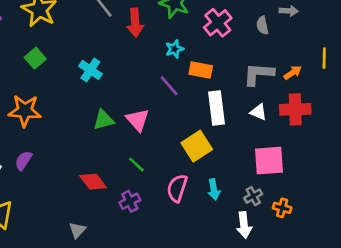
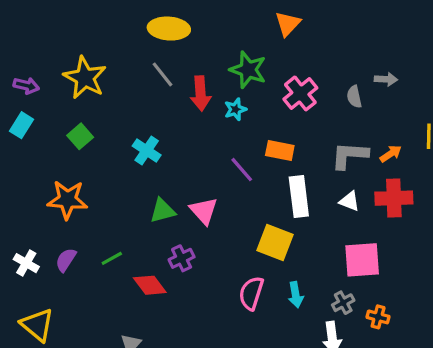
cyan star: (174, 49) -> (235, 109), moved
yellow square: (197, 146) -> (275, 242), turned -36
green line: (136, 165) -> (112, 258), moved, turned -72
purple cross: (130, 201) -> (182, 258), moved

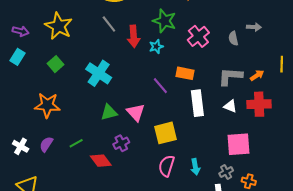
cyan cross: (147, 151) -> (99, 73), size x1.4
yellow square: (275, 242) -> (165, 133), moved, turned -35

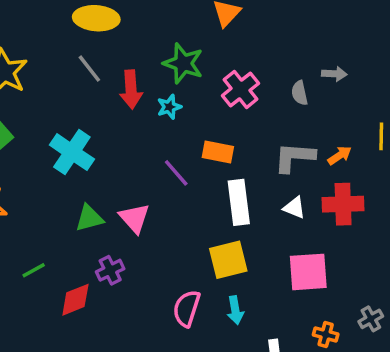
yellow square: (165, 133) -> (228, 260), moved
red diamond: (101, 161) -> (75, 300), turned -75
gray cross: (226, 172) -> (371, 319), moved

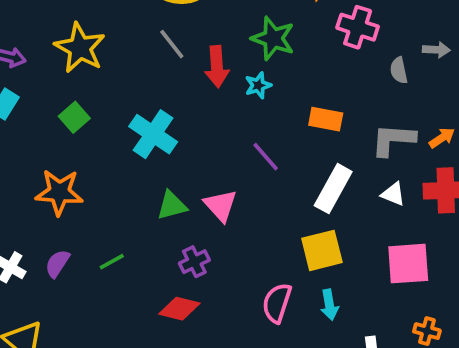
pink cross: (240, 89) -> (358, 27), moved, turned -33
orange rectangle: (218, 152) -> (326, 119), moved
white rectangle: (239, 202) -> (333, 189), turned 36
red diamond: (75, 300) -> (179, 309), moved, turned 36

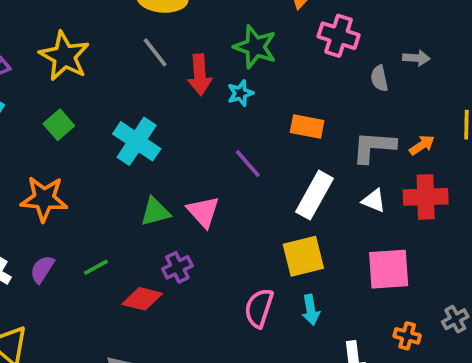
red diamond: (179, 309) -> (142, 299), moved

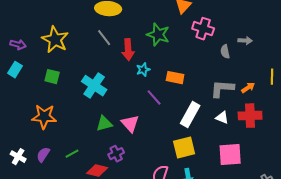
cyan star: (240, 93) -> (143, 70), moved
green square: (59, 125) -> (52, 77), turned -35
orange rectangle: (307, 127) -> (175, 78), moved

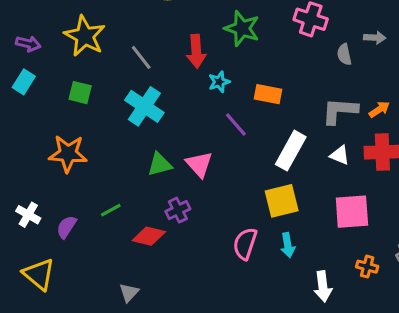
gray line: (104, 38) -> (141, 57), moved
purple semicircle: (43, 155) -> (66, 227), moved

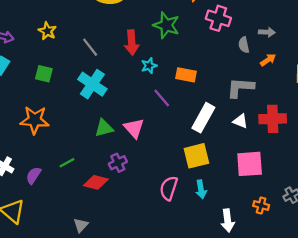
yellow star: (85, 36) -> (47, 31), size x0.6
orange arrow: (379, 109) -> (268, 60), moved

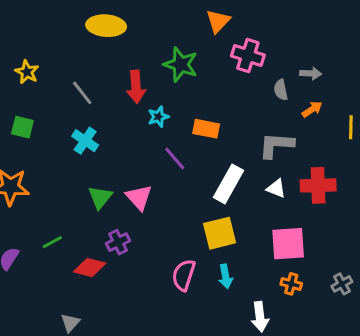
cyan cross: (92, 84) -> (85, 141), size x0.7
green triangle: (104, 128) -> (100, 197), turned -36
orange cross: (261, 205) -> (291, 284), moved

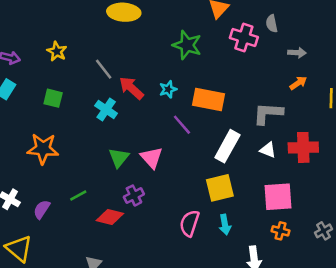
red arrow: (136, 87) -> (131, 88), moved, turned 136
gray semicircle: (281, 90) -> (272, 24), moved
orange rectangle: (206, 129) -> (208, 99), size x1.4

